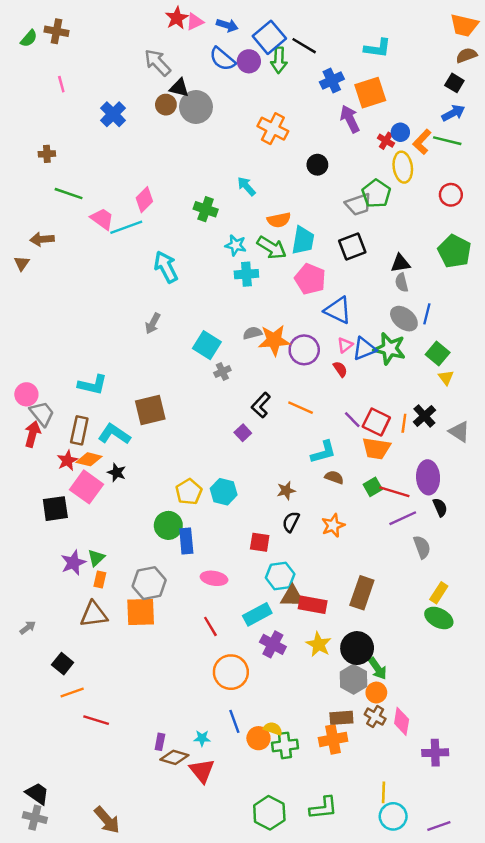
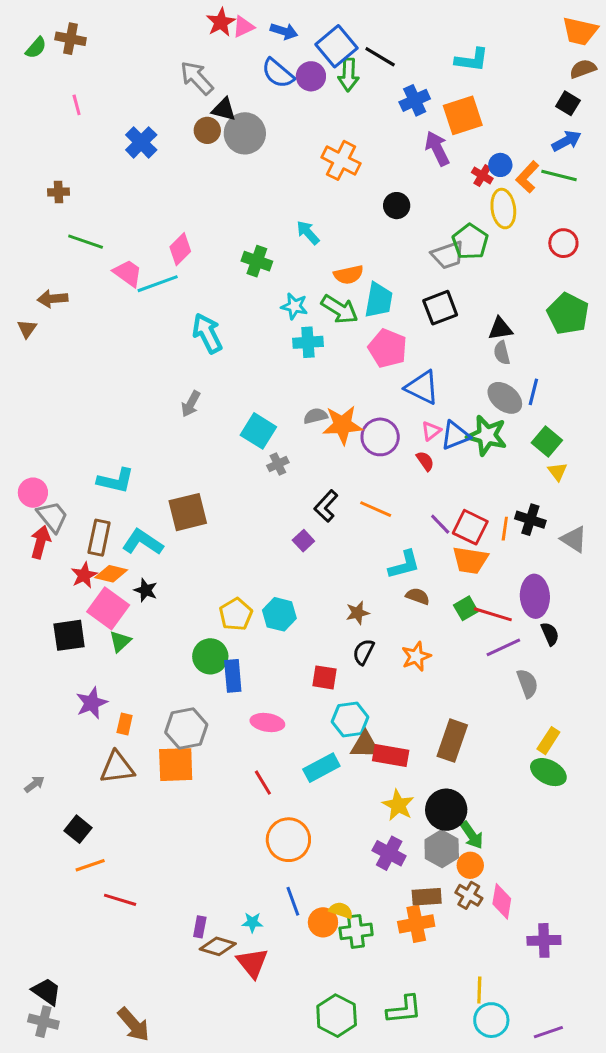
black cross: (424, 416) -> (530, 520), turned -30
green triangle: (96, 558) -> (120, 641), moved
purple cross: (273, 644) -> (389, 853), moved

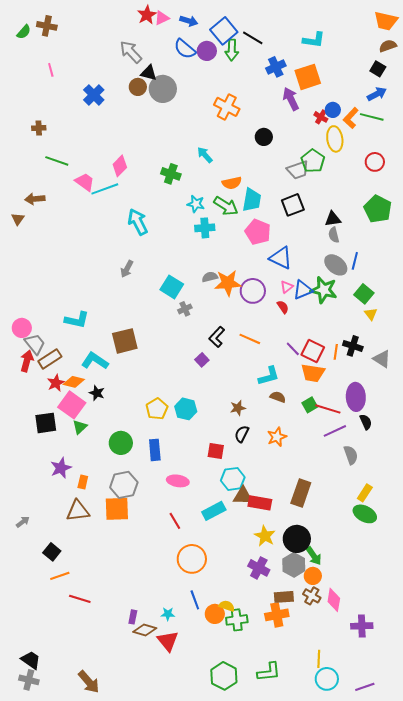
brown rectangle: (99, 538) -> (50, 359), moved, turned 45
green circle: (210, 656) -> (121, 443), moved

